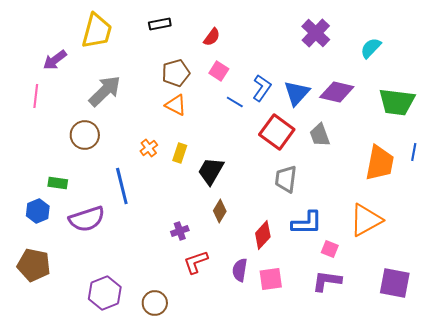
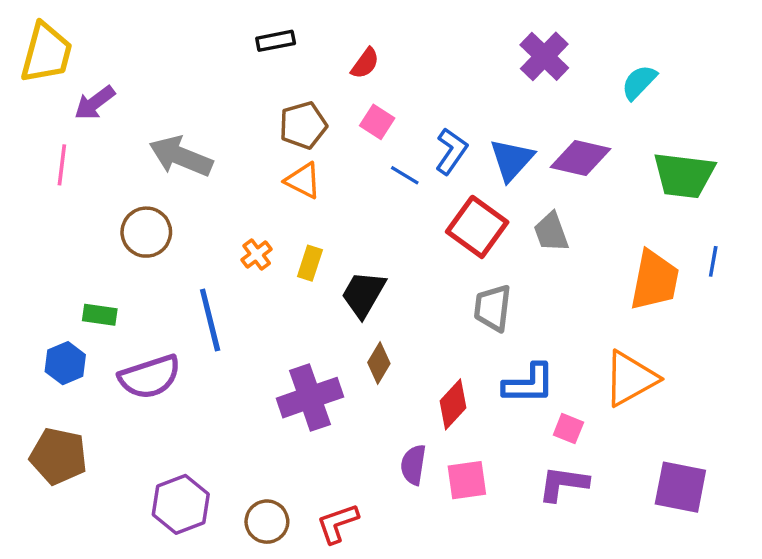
yellow trapezoid: (97, 31) -> (46, 53), moved
gray arrow: (105, 91) -> (181, 156), turned -114
purple cross: (180, 231) -> (310, 398), size x2.0
red L-shape: (196, 262) -> (338, 523), moved

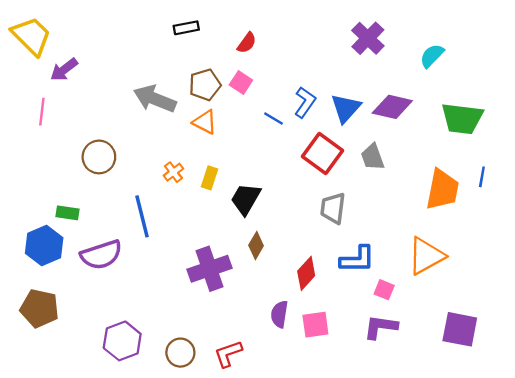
yellow trapezoid: (46, 53) -> (31, 36), turned -60
pink square: (377, 122) -> (241, 82), moved
gray arrow: (181, 156) -> (155, 99), moved
blue hexagon: (65, 363) -> (44, 245), size x1.4

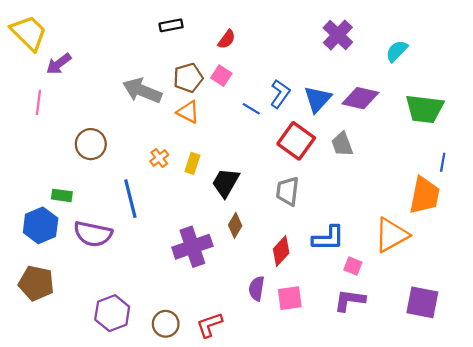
orange trapezoid: (442, 190) -> (425, 195), moved
gray trapezoid: (333, 208) -> (288, 191), moved
purple semicircle: (101, 255) -> (93, 234), turned 30

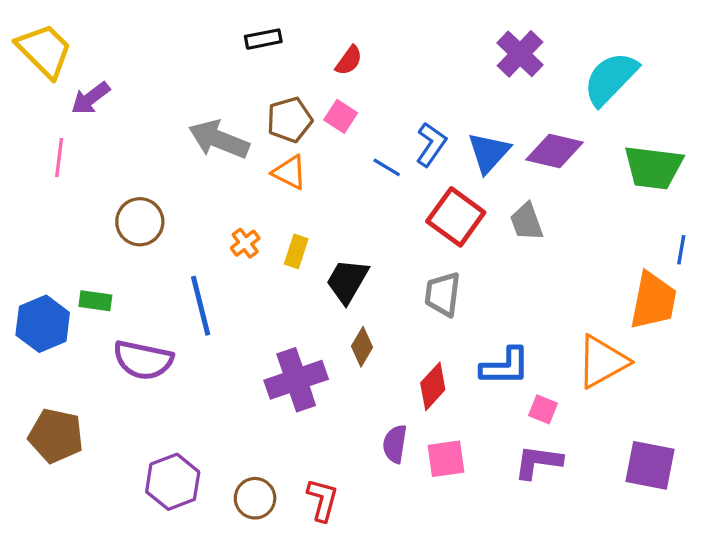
cyan semicircle: (397, 51) -> (611, 79), size x1.6
blue hexagon: (41, 225) -> (43, 324), moved
red L-shape: (210, 325) -> (322, 500), turned 124

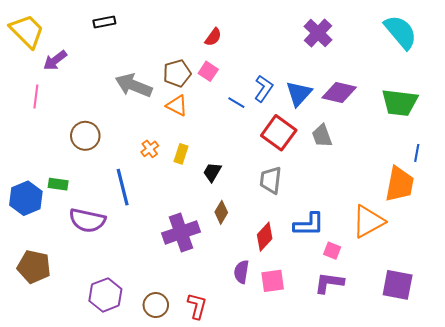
black rectangle: (263, 39) -> (104, 22), moved
cyan semicircle: (611, 79) -> (401, 32), moved, turned 96
black trapezoid: (347, 281) -> (212, 172), size x0.7

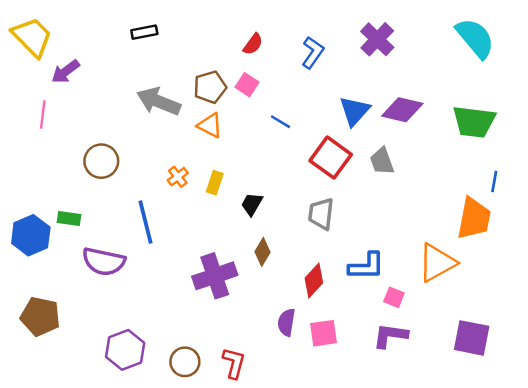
black rectangle: (104, 22) -> (144, 32), moved
blue L-shape: (264, 88) -> (313, 52), moved

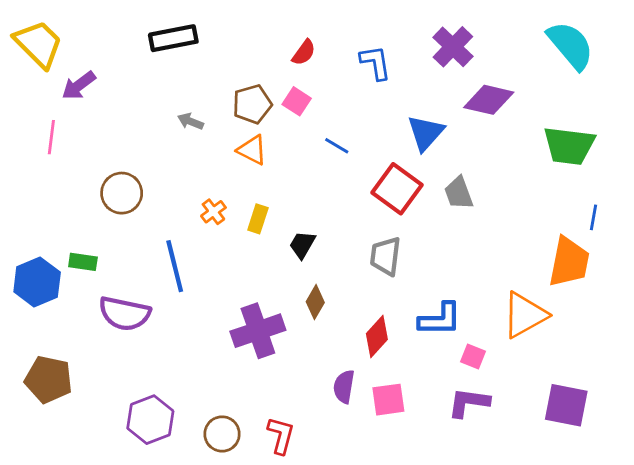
black rectangle: (144, 32) -> (173, 38), size x1.5
blue L-shape: (313, 52) -> (375, 63), turned -44
gray arrow: (159, 101) -> (190, 121), size x0.5
purple diamond: (402, 110) -> (489, 100), moved

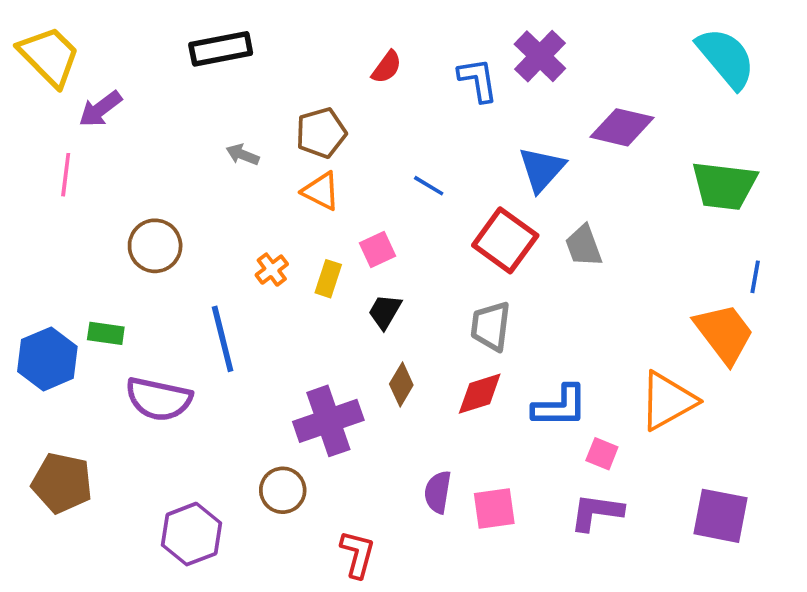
purple cross: (453, 47) -> (540, 56), moved
pink square: (297, 101) -> (378, 249), moved, turned 32
orange trapezoid: (569, 262) -> (724, 333), turned -48
red diamond: (377, 336) -> (480, 394), moved, turned 30
brown circle: (222, 434) -> (283, 490), moved

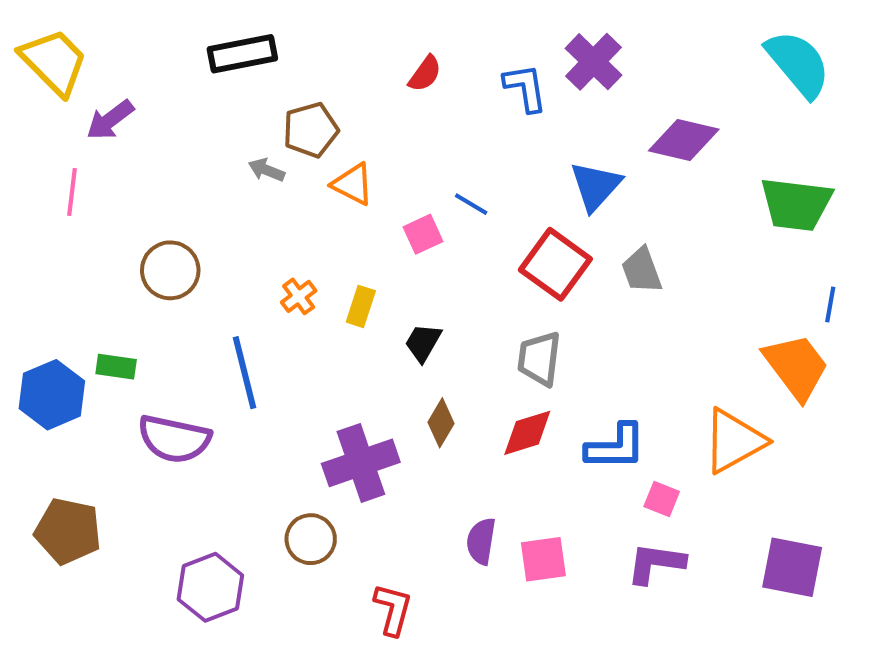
brown pentagon: (321, 133) -> (311, 130), moved
orange triangle: (321, 191) -> (353, 184), moved
pink square: (378, 249) -> (423, 234), moved

